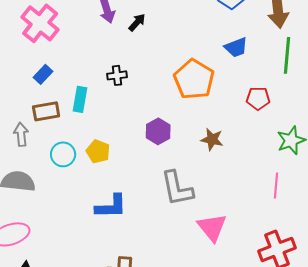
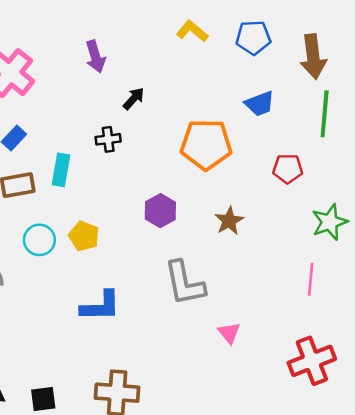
black arrow: (137, 22) -> (134, 99), moved
orange pentagon: (194, 79) -> (206, 144), turned -30
brown star: (212, 139) -> (229, 221), turned 30
pink triangle: (212, 227) -> (229, 333), size x0.6

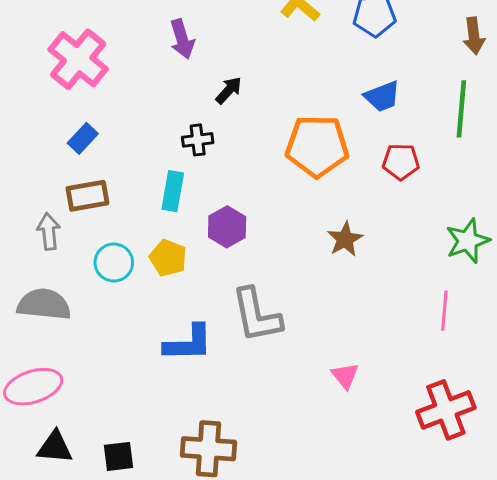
brown arrow: (313, 57) -> (474, 36), moved, size x0.7
red pentagon: (288, 169) -> (401, 162), moved
cyan rectangle: (61, 170) -> (173, 191), moved
purple hexagon: (160, 211) -> (227, 227), moved
gray L-shape: (185, 283) -> (257, 315), moved

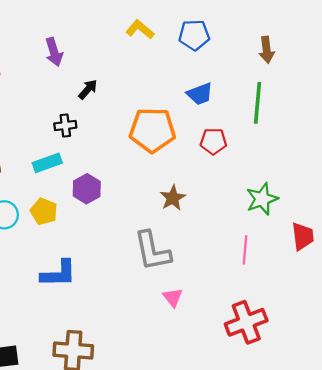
cyan rectangle: (173, 191) -> (47, 163), turned 60
gray L-shape: (257, 315) -> (152, 251), moved

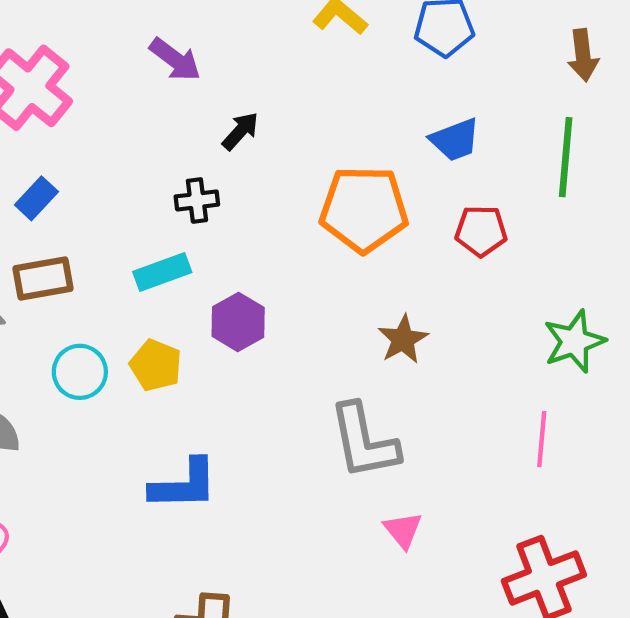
purple arrow: (54, 52) -> (175, 60), turned -36

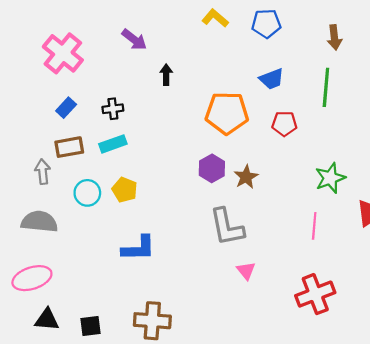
black arrow: (240, 131) -> (166, 75), turned -42
black cross: (197, 201) -> (113, 109), moved
cyan rectangle: (162, 272) -> (113, 144), moved
purple hexagon: (238, 322) -> (212, 168), moved

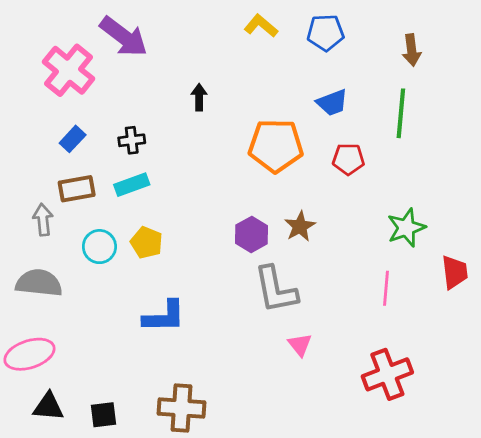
purple arrow: (134, 40) -> (124, 37), moved, size x1.5
purple hexagon: (212, 168) -> (251, 234), moved

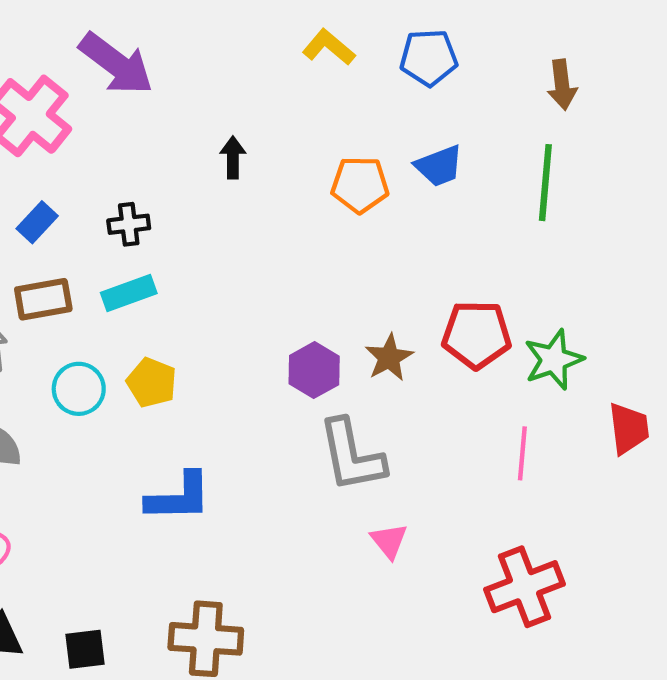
orange pentagon: (276, 146) -> (360, 185), moved, size x0.7
red pentagon: (348, 159) -> (477, 335), moved, size x1.4

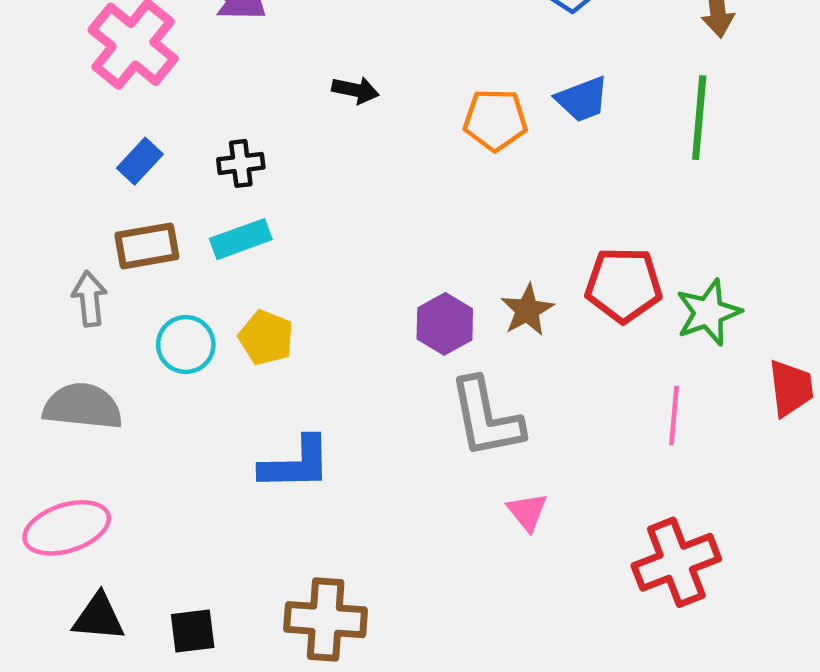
black arrow: (233, 158) -> (355, 90), turned 102

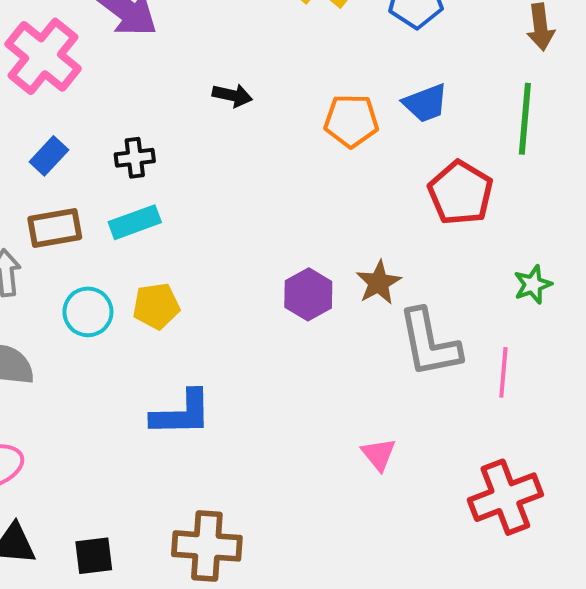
red pentagon: (624, 285) -> (461, 193), moved, turned 30
green star: (708, 312) -> (533, 285), size x0.7
yellow pentagon: (266, 338) -> (156, 306), turned -30
gray L-shape: (486, 418) -> (429, 343), moved

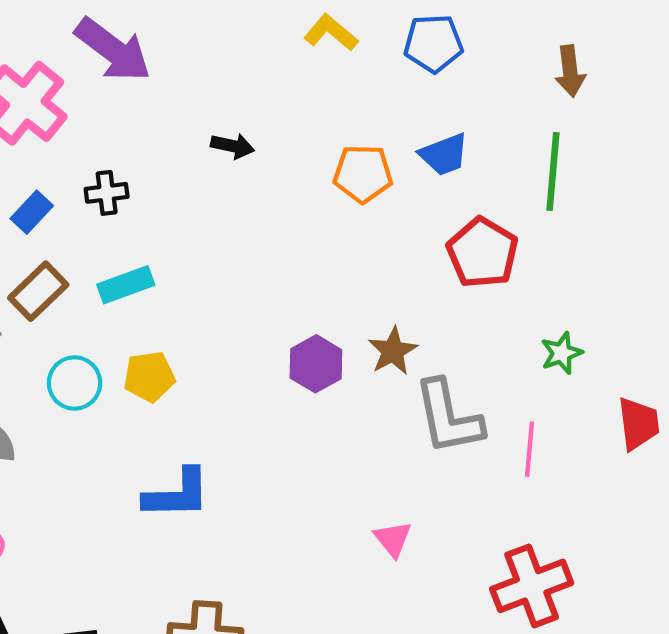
black cross: (135, 158) -> (107, 193), moved
brown rectangle: (55, 228) -> (38, 291), turned -34

